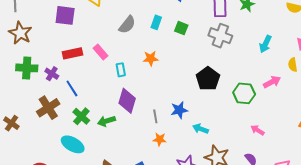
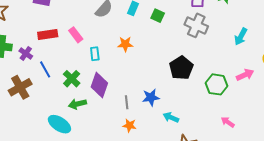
green cross: (81, 116) -> (72, 79), moved
cyan ellipse: (73, 144) -> (59, 124), moved

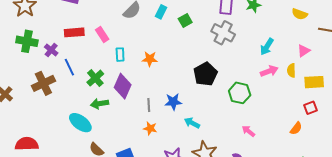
green square: (158, 16) -> (185, 21), turned 32
orange star: (125, 44) -> (150, 59), moved
pink arrow: (245, 75) -> (269, 71), moved

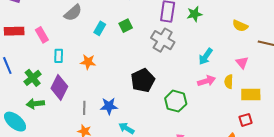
cyan rectangle: (161, 12) -> (100, 28), moved
pink triangle: (304, 51) -> (242, 63), turned -40

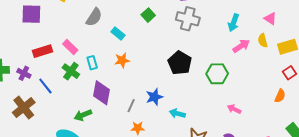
cyan rectangle: (100, 28) -> (118, 34), moved, turned -64
green cross: (33, 78) -> (71, 71), moved
gray line: (84, 108) -> (131, 106), turned 40

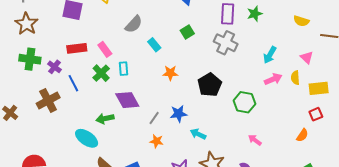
orange star: (122, 60) -> (170, 73), moved
purple diamond: (102, 93) -> (127, 100), turned -50

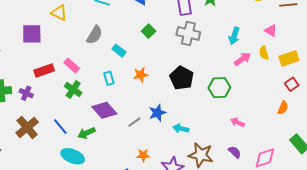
cyan rectangle: (124, 69) -> (109, 78), moved
blue line: (73, 83) -> (60, 127), moved
gray line: (154, 118) -> (134, 122), turned 32
orange star: (157, 141) -> (143, 155), moved

